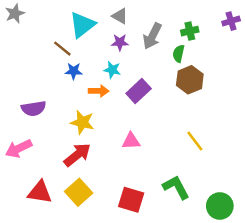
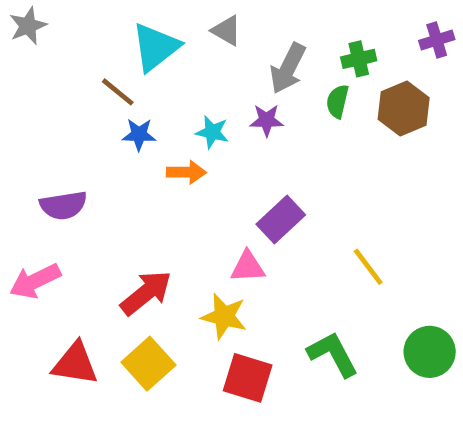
purple star: (120, 42) -> (267, 120), moved
brown hexagon: (190, 80) -> (404, 108), moved
purple rectangle: (139, 91) -> (281, 220), moved
yellow star: (82, 122) -> (224, 316), moved
green circle: (220, 206) -> (430, 352), moved

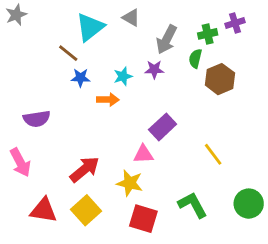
purple cross: (437, 40) -> (235, 23), moved
brown hexagon: (404, 108) -> (220, 79), moved
cyan star: (212, 132) -> (123, 76), turned -30
pink arrow: (35, 281) -> (20, 162), turned -92

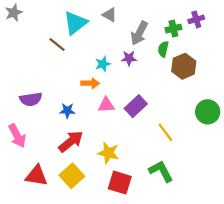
blue star: (80, 78) -> (67, 111), moved
pink triangle: (143, 154) -> (106, 105), moved
yellow line: (213, 154) -> (165, 132), moved
green circle: (249, 204) -> (208, 112), moved

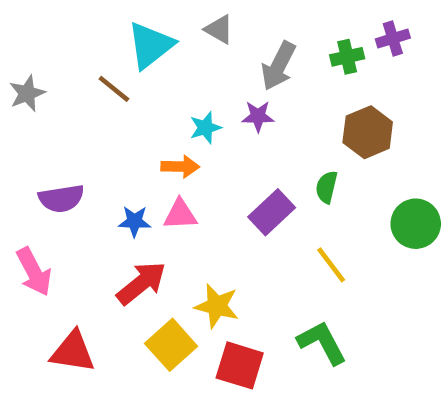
gray star: (14, 13) -> (27, 93), moved
green semicircle: (163, 49) -> (327, 187), moved
pink triangle: (106, 105) -> (180, 215), moved
yellow square: (72, 176) -> (171, 345), moved

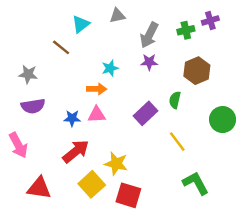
gray triangle: (219, 29) -> (117, 16), turned -42
cyan triangle: (150, 45) -> (81, 24), size x0.7
gray star: (27, 93) -> (28, 74), moved, turned 30
purple star: (258, 116) -> (149, 62), moved
green L-shape: (322, 343) -> (196, 183), moved

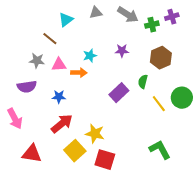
gray arrow: (149, 35) -> (128, 15), moved, turned -85
gray star: (28, 74) -> (37, 61), moved
pink triangle: (97, 115) -> (59, 65), moved
yellow line: (177, 142) -> (159, 104), moved

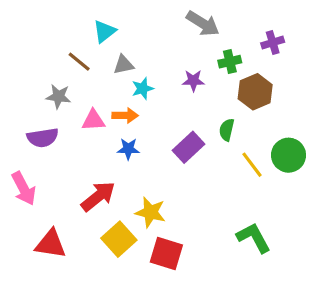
gray triangle: (96, 13) -> (124, 65), moved
purple cross: (172, 17) -> (273, 43), moved
green cross: (152, 25) -> (230, 62), moved
pink triangle: (59, 65) -> (93, 120), moved
blue star: (59, 97) -> (128, 149), moved

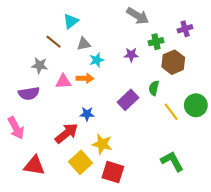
blue star: (128, 149) -> (87, 114), moved

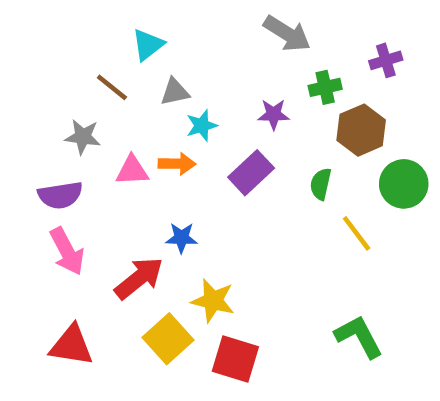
purple rectangle: (128, 100) -> (251, 173), moved
green circle: (196, 105) -> (404, 184), moved
pink arrow: (16, 128) -> (67, 251), moved

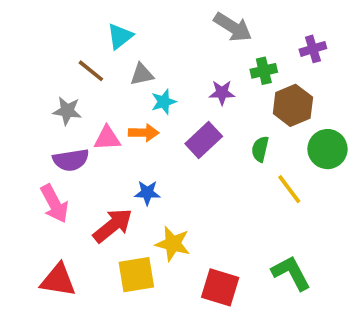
purple semicircle: (60, 195) -> (71, 160), moved
yellow square: (168, 339) -> (136, 275), turned 33
red square: (235, 359) -> (220, 287), moved

